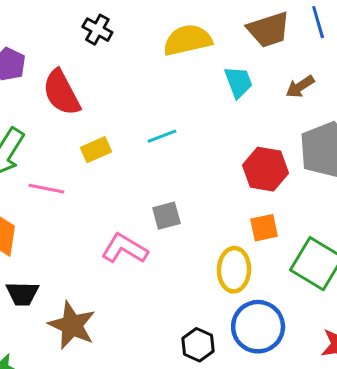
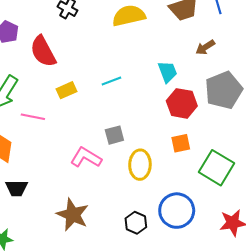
cyan trapezoid: (239, 82) -> (168, 72), moved
yellow ellipse: (234, 270) -> (140, 165), moved
brown star: (72, 325) -> (73, 215), moved

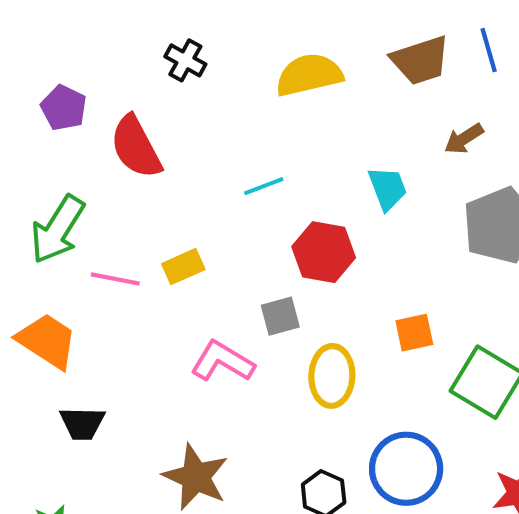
cyan line: (111, 81) -> (264, 186), moved
yellow rectangle: (67, 90) -> (183, 267), moved
red hexagon: (182, 103) -> (324, 252), moved

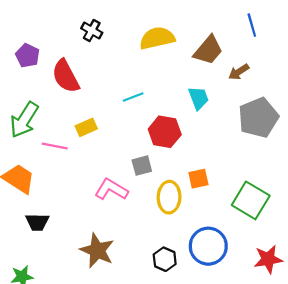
brown trapezoid: (420, 60) -> (208, 50), moved, turned -32
yellow rectangle: (183, 267) -> (86, 127), moved
orange square: (414, 333) -> (198, 179), moved

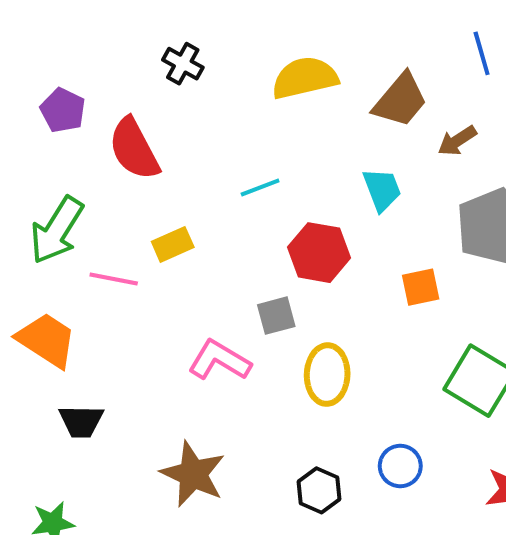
orange square: (198, 179) -> (421, 287), moved
blue circle: (208, 246) -> (400, 466), size x0.6

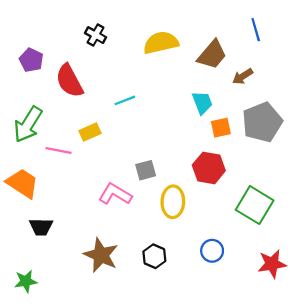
cyan line: (260, 188) -> (125, 100), moved
red hexagon: (319, 253) -> (209, 168), moved
orange square: (421, 287) -> (221, 128), moved
black hexagon: (319, 490) -> (154, 256), moved

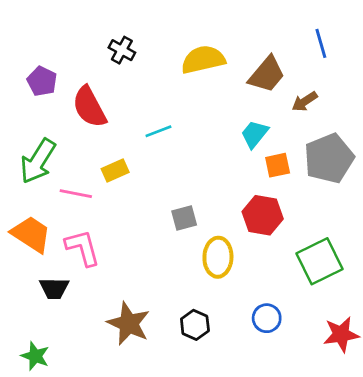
cyan trapezoid: (202, 103) -> (255, 134), turned -120
pink L-shape: (115, 194) -> (83, 248), moved, turned 44
green square: (255, 205) -> (319, 261), turned 33
green star: (26, 281) -> (35, 356), turned 30

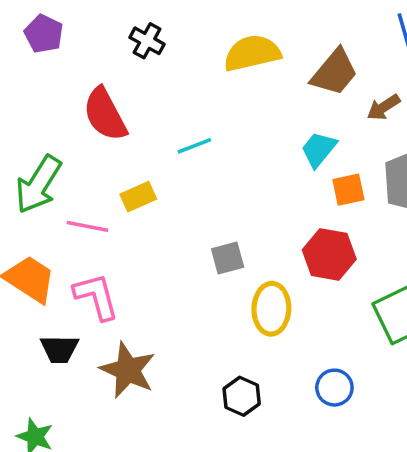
purple pentagon: (42, 81) -> (44, 34), moved
brown star: (129, 324) -> (128, 370), moved

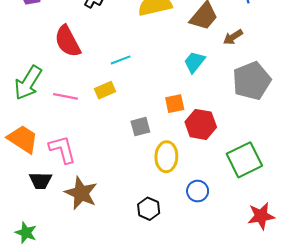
orange square: (348, 190) -> (175, 104), moved
yellow rectangle: (138, 197) -> (105, 90), moved
pink line: (87, 226) -> (65, 96), moved
blue circle: (334, 388) -> (198, 191), moved

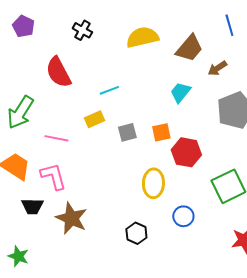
pink line: (65, 96) -> (56, 138), moved
gray square: (140, 127) -> (127, 132), moved

